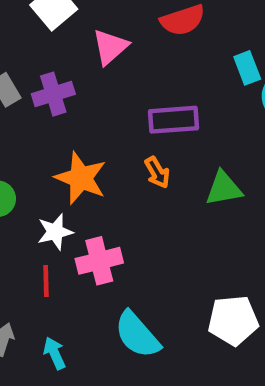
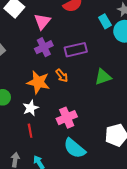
purple cross: (53, 94) -> (44, 47), moved
orange arrow: (157, 172) -> (62, 76), moved
pink cross: (99, 261) -> (67, 118), moved

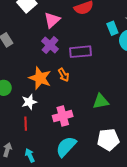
purple cross: (44, 47) -> (50, 45), turned -30
green triangle: (103, 77) -> (101, 101), moved
cyan semicircle: (75, 148) -> (66, 147), turned 85

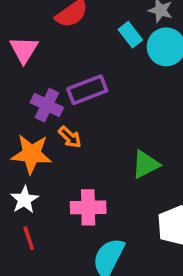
purple cross: (50, 45) -> (47, 105), moved
pink cross: (63, 116) -> (88, 207), turned 30

